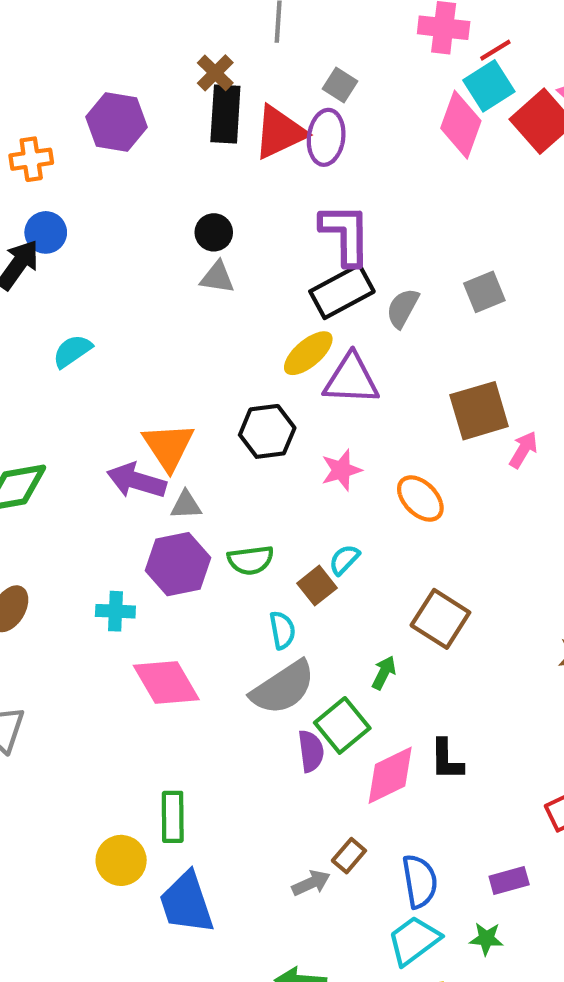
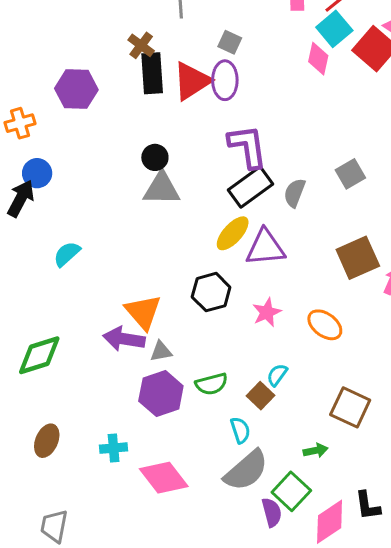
pink diamond: (461, 125) -> (318, 59), size x0.7
gray triangle: (217, 277) -> (162, 189), size x1.5
cyan cross: (115, 611) -> (114, 448), moved
green arrow: (384, 673) -> (316, 450), turned 60

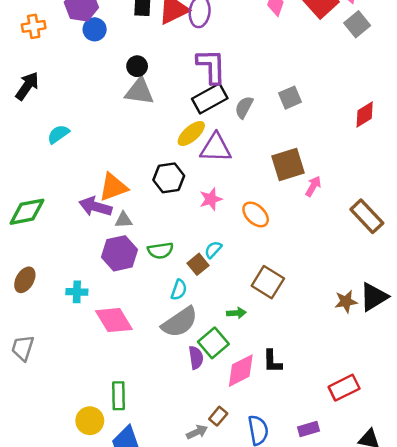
blue circle: (37, 173) -> (95, 29), moved
orange triangle: (143, 312) -> (113, 187), turned 44
cyan semicircle: (240, 430) -> (179, 290), turned 30

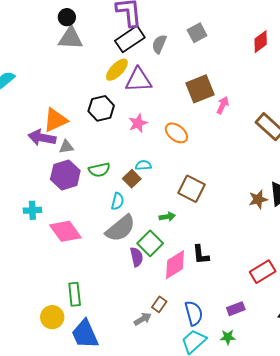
cyan semicircle: (213, 250) -> (143, 165), turned 49

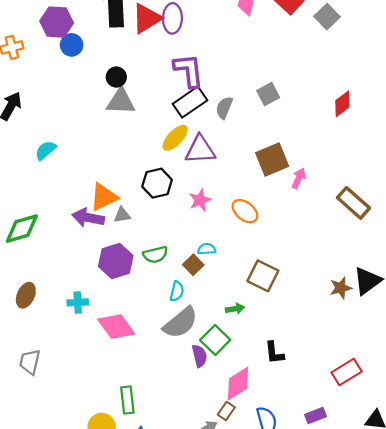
gray triangle: (66, 147) -> (122, 215), moved
pink diamond: (175, 265) -> (238, 384), moved

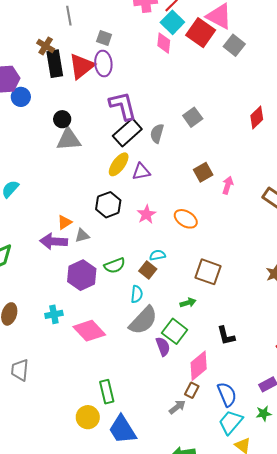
purple triangle: (200, 150) -> (141, 172), size x0.7
brown square: (272, 160) -> (203, 172), size x0.7
orange triangle: (104, 197) -> (65, 222), size x0.6

